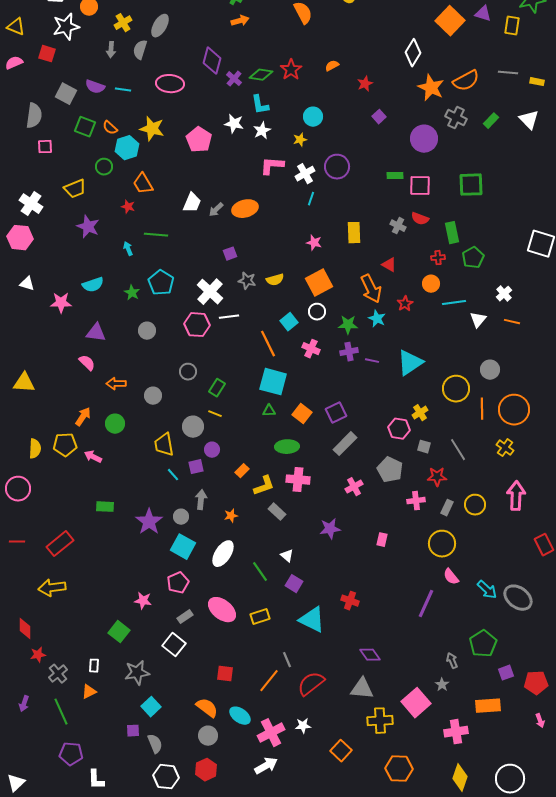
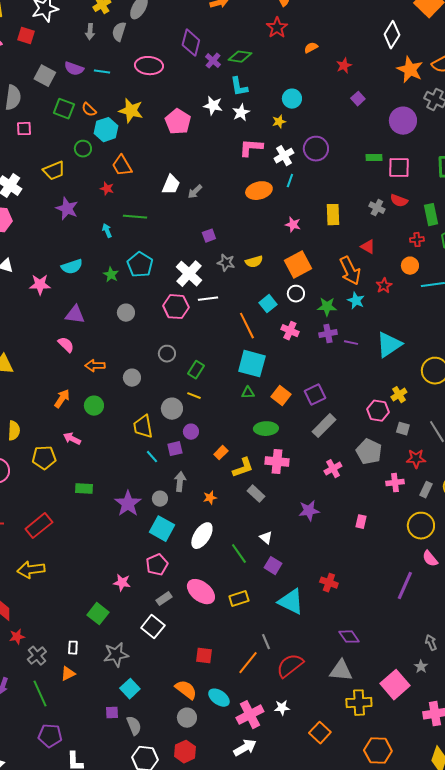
red star: (291, 70) -> (277, 28), moved
orange ellipse: (245, 209) -> (259, 191), moved
yellow pentagon: (65, 445) -> (44, 458), moved

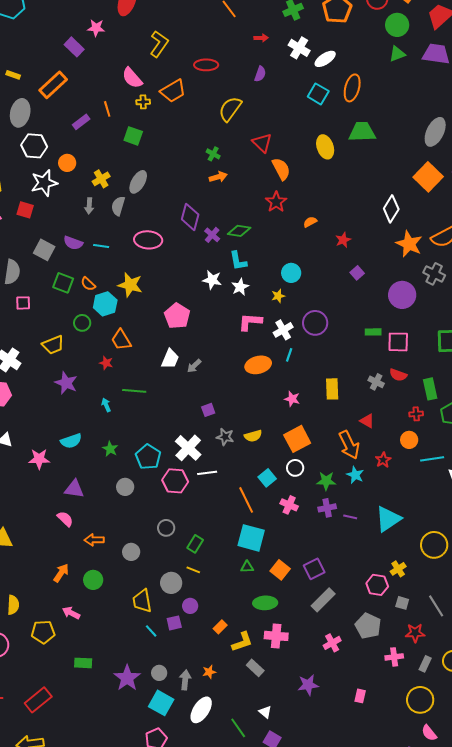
pink pentagon: (178, 122) -> (177, 316), moved
cyan pentagon: (140, 265) -> (148, 457), moved
gray arrow: (180, 482) -> (185, 680), moved

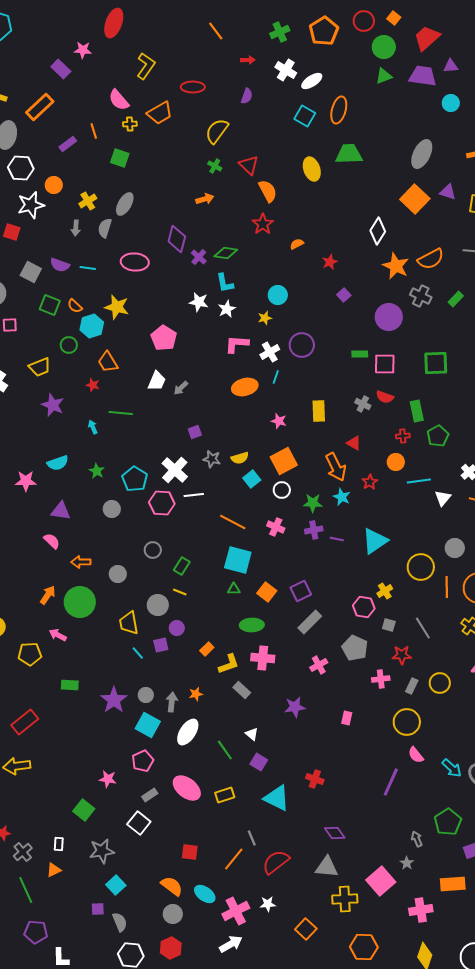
green cross: (213, 154) -> (215, 166), moved
cyan square: (267, 478) -> (252, 479), moved
orange line: (246, 500) -> (233, 522), turned -36
green circle: (93, 580) -> (80, 602), size x1.6

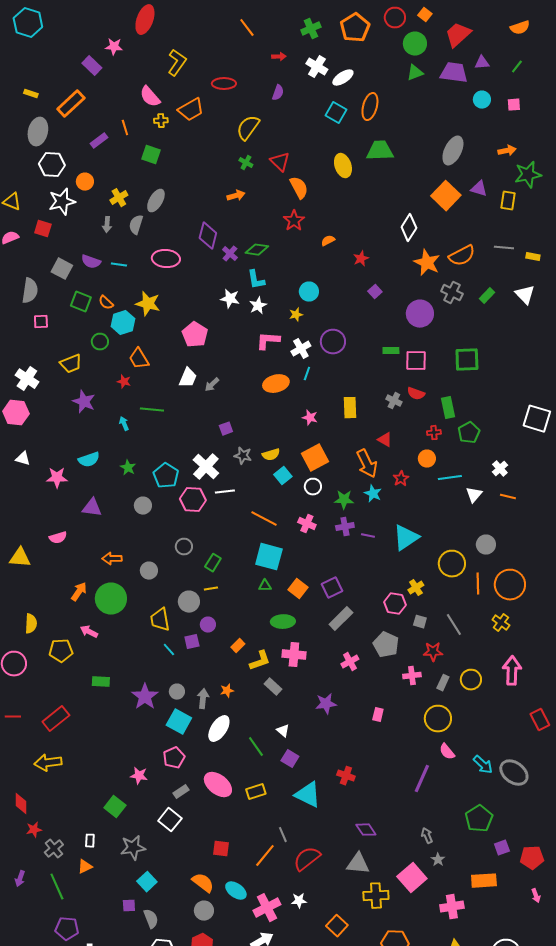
pink semicircle: (52, 541) -> (58, 538), moved, turned 120
yellow line: (180, 592) -> (211, 589), turned -32
gray arrow: (417, 839) -> (427, 836), moved

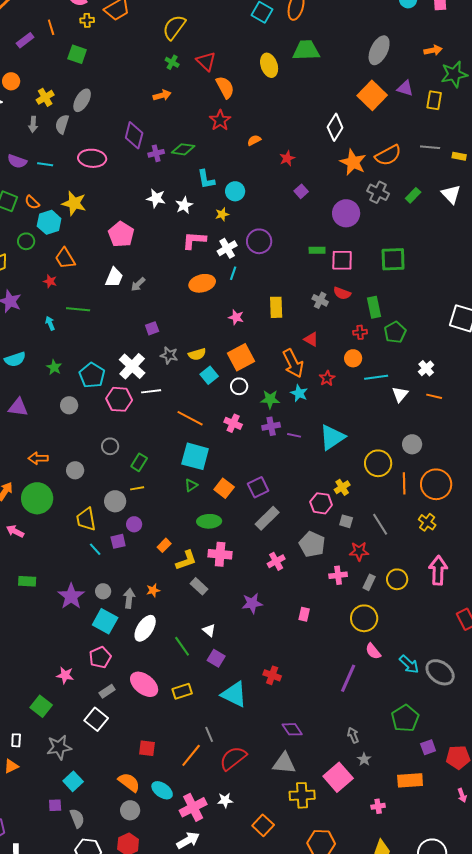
purple cross: (230, 254) -> (156, 153), turned 35
cyan L-shape: (256, 280) -> (206, 179), moved
green triangle: (265, 586) -> (191, 485), turned -32
pink cross: (452, 907) -> (378, 806), size x0.6

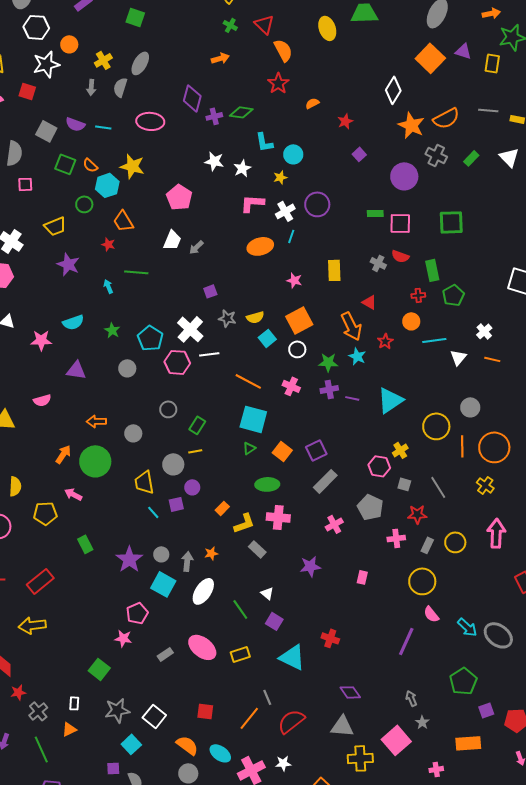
green rectangle: (27, 581) -> (85, 544), turned 60
pink pentagon: (100, 657) -> (137, 613), moved
white square: (96, 719) -> (154, 716), moved

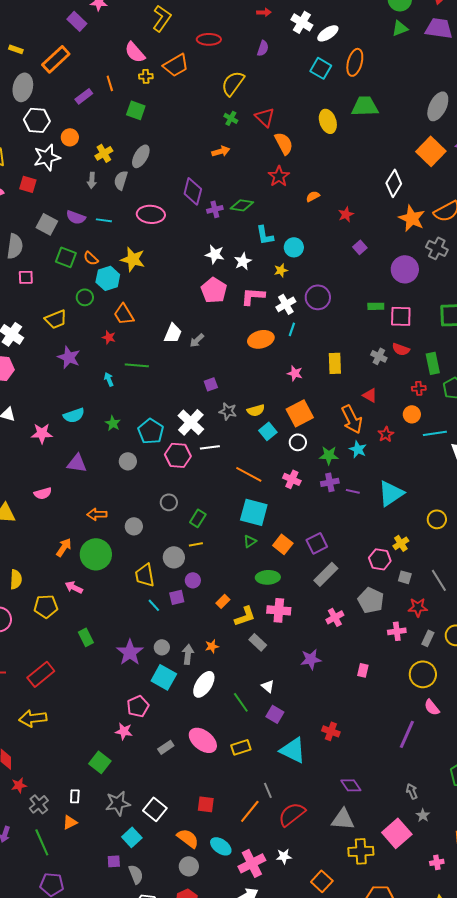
pink pentagon: (179, 197) -> (214, 290), moved
yellow circle: (436, 426) -> (437, 519), size x0.7

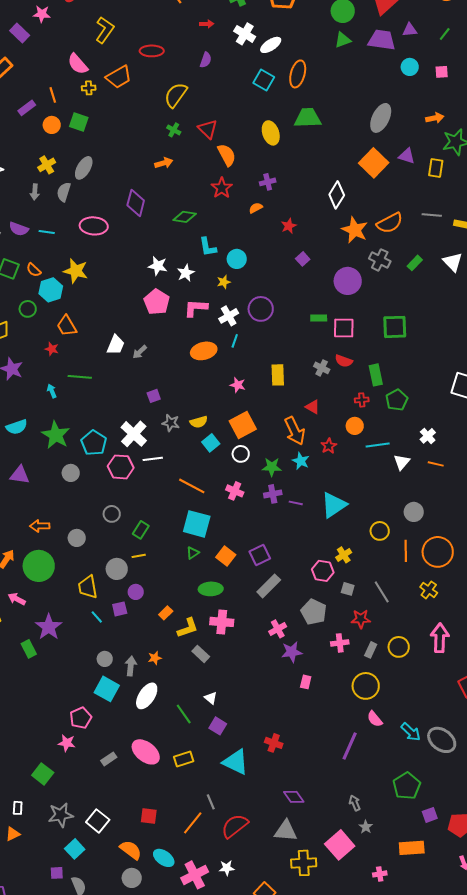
orange circle: (70, 137) -> (52, 125), moved
purple cross: (215, 209) -> (268, 182), moved
green star: (113, 423) -> (56, 435), size x1.8
purple star: (130, 652) -> (49, 627), moved
purple star: (311, 659) -> (292, 652), moved

